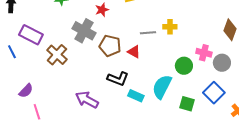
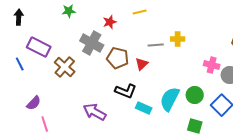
red triangle: (134, 52) -> (142, 64), turned 48
green circle: (184, 66) -> (195, 95), moved
green square: (187, 104) -> (195, 126), moved

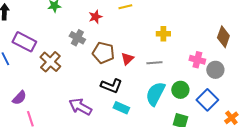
gray cross: (92, 43) -> (77, 38), size x0.7
gray line: (156, 45) -> (154, 63), moved
cyan rectangle: (144, 108) -> (121, 108), moved

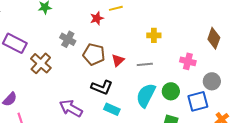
red star: (95, 17) -> (97, 18), moved
gray circle: (215, 70) -> (212, 81), moved
blue square: (207, 100) -> (198, 101), turned 30

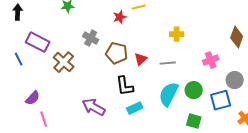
pink cross: (188, 61) -> (211, 60), turned -35
black L-shape: (102, 87) -> (125, 86), turned 60
cyan rectangle: (112, 109) -> (135, 108), turned -49

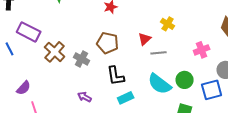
yellow cross: (177, 34) -> (168, 24), turned 32
gray cross: (91, 38) -> (82, 59), moved
red triangle: (141, 59) -> (145, 39), moved
cyan semicircle: (169, 94) -> (160, 84), turned -80
purple arrow: (94, 107) -> (85, 97), size x0.6

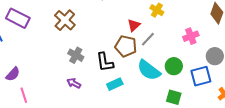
brown pentagon: (108, 43) -> (126, 46), moved
brown cross: (55, 52) -> (65, 20), moved
gray line: (159, 53) -> (148, 39), turned -42
gray cross: (82, 59) -> (76, 55), moved

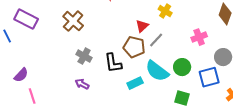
cyan rectangle: (115, 84) -> (135, 83), moved

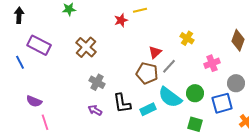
yellow cross: (165, 11) -> (187, 38), moved
black L-shape: (113, 63) -> (122, 103), moved
purple semicircle: (21, 75) -> (34, 101), turned 70

